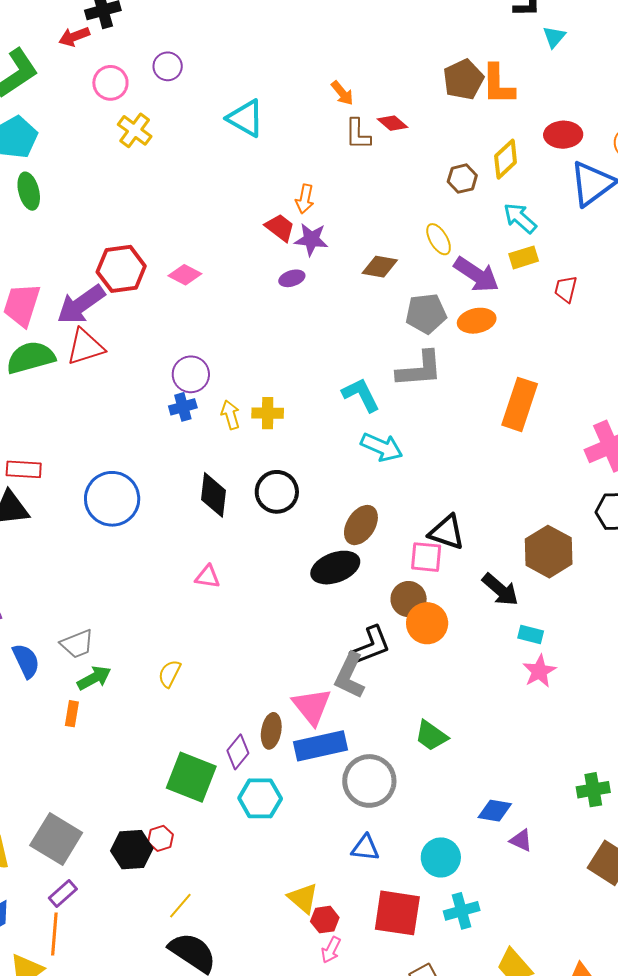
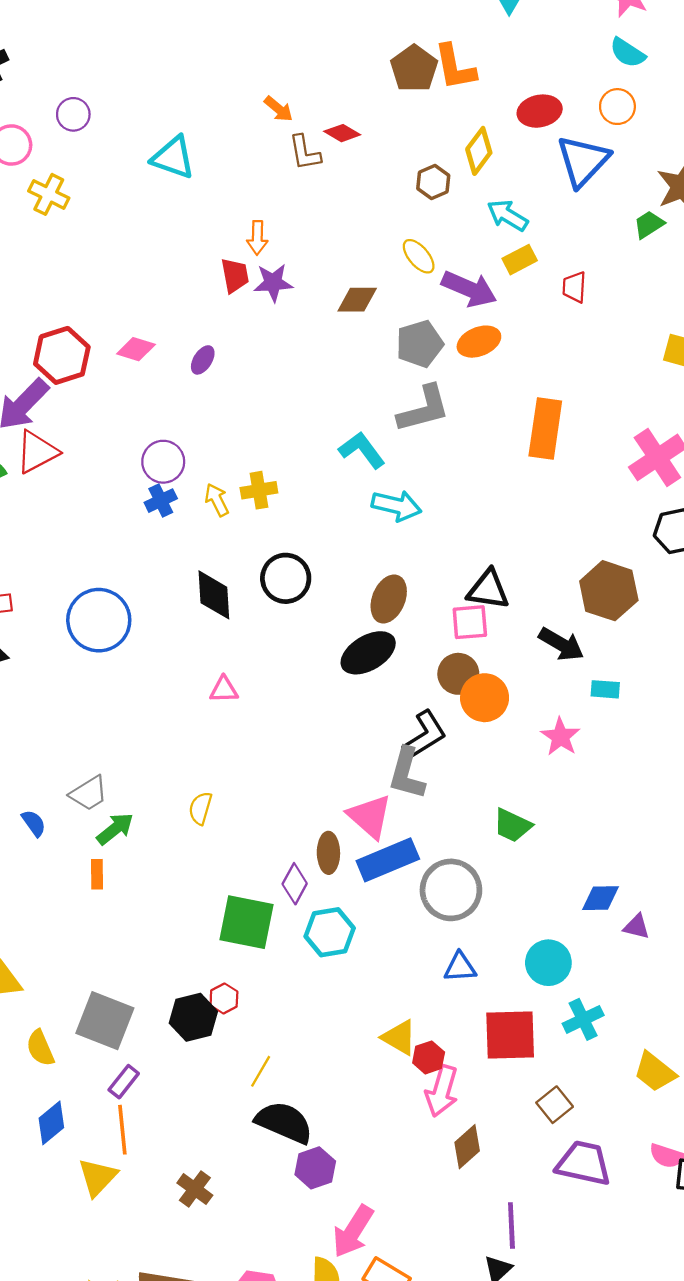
red trapezoid: (280, 228) -> (235, 275), turned 52
purple ellipse: (292, 278) -> (203, 360), moved, turned -30
blue semicircle: (26, 661) -> (34, 823), size x0.7
pink star: (539, 671) -> (560, 737), moved
pink arrow: (331, 950) -> (442, 1091), size x1.6

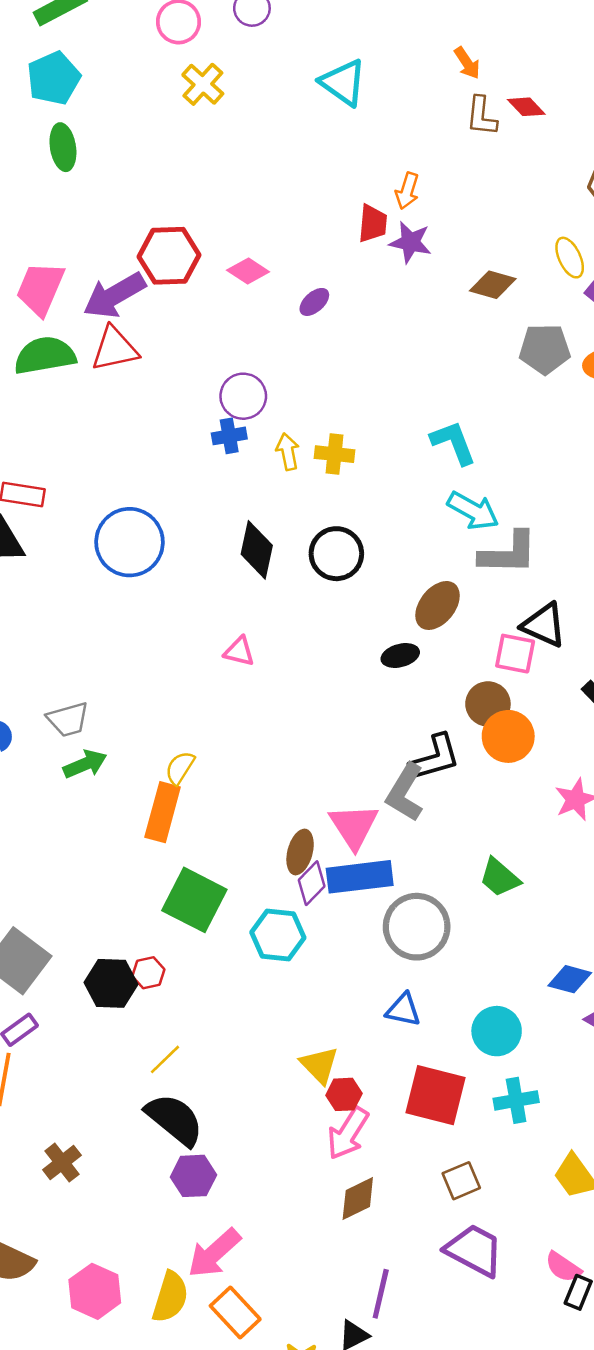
gray L-shape: (424, 409) -> (508, 553), moved
black ellipse: (368, 653) -> (400, 656), size x0.6
orange rectangle: (97, 874) -> (163, 812), moved, size x1.8
purple diamond: (295, 884) -> (312, 883), moved

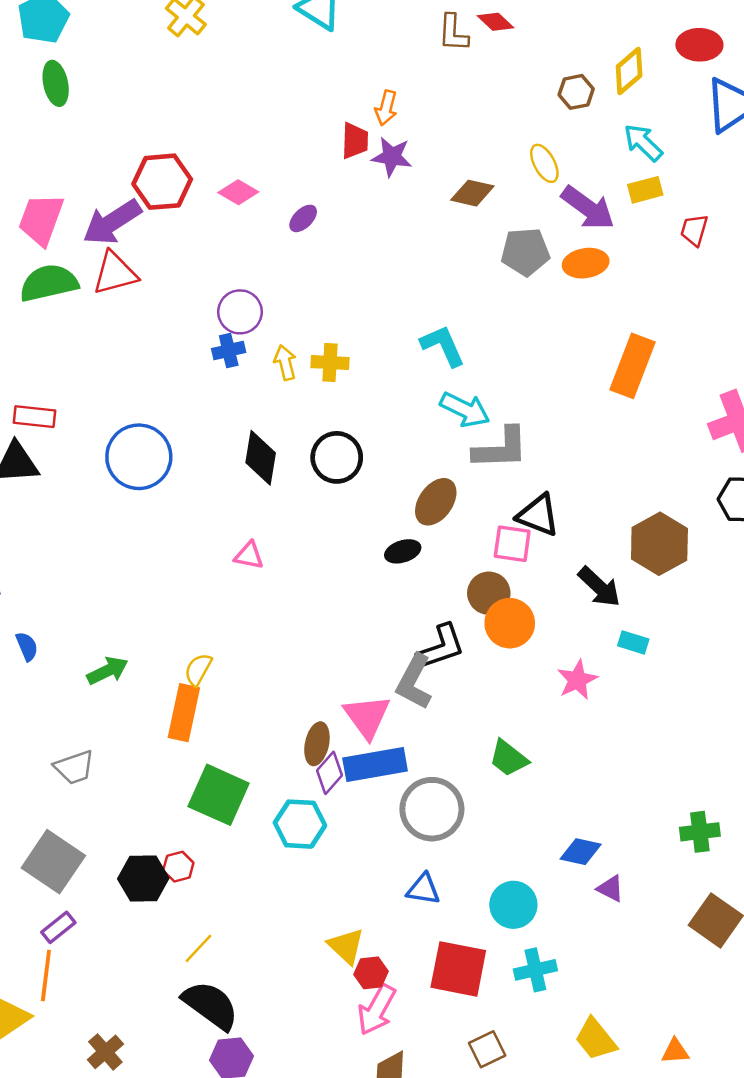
gray trapezoid: (68, 719) -> (74, 767), moved

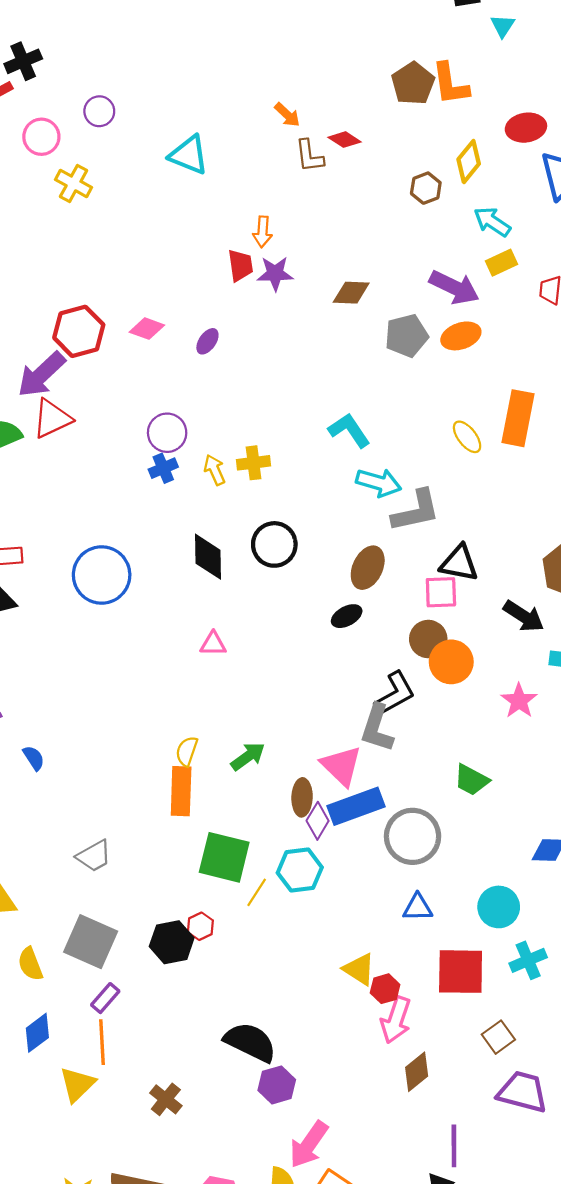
yellow ellipse: (544, 163) -> (467, 437), moved
green arrow: (108, 671) -> (248, 756), moved
yellow line: (199, 948) -> (257, 892), moved

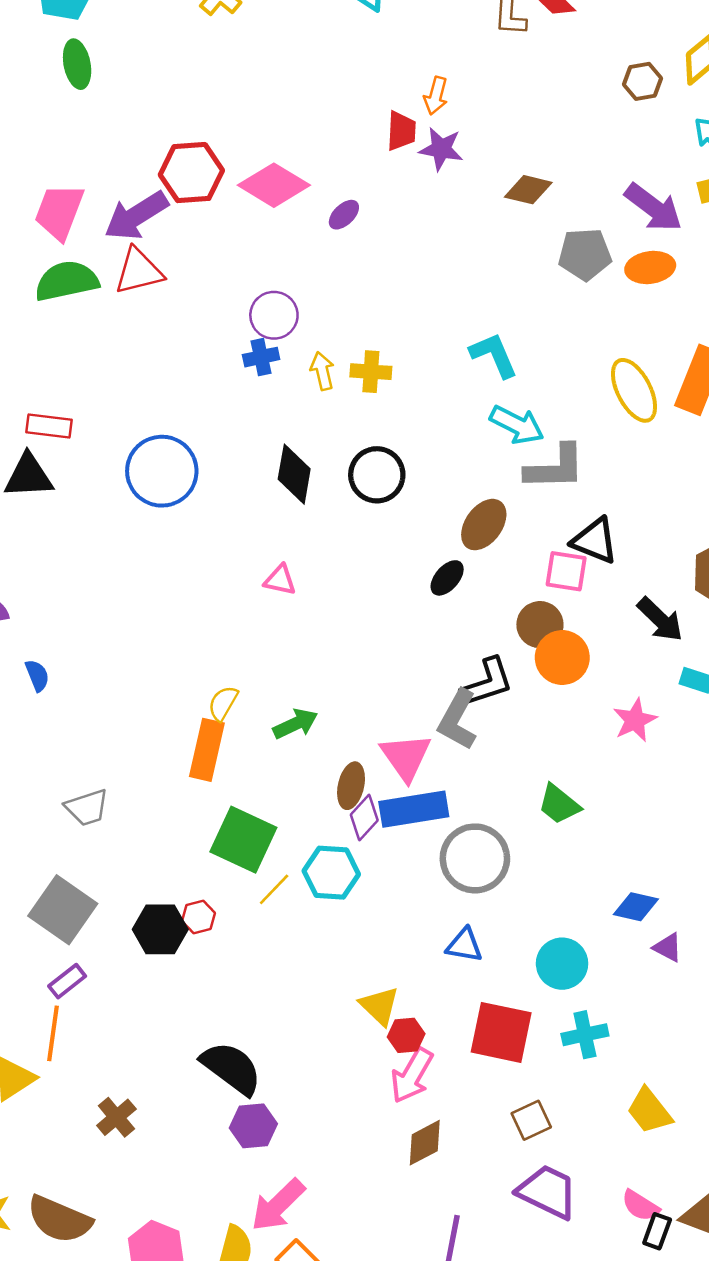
pink diamond: (147, 329) -> (274, 185), size x1.6
yellow ellipse: (467, 437) -> (634, 390), size x1.5
black ellipse: (347, 616) -> (447, 578), turned -32

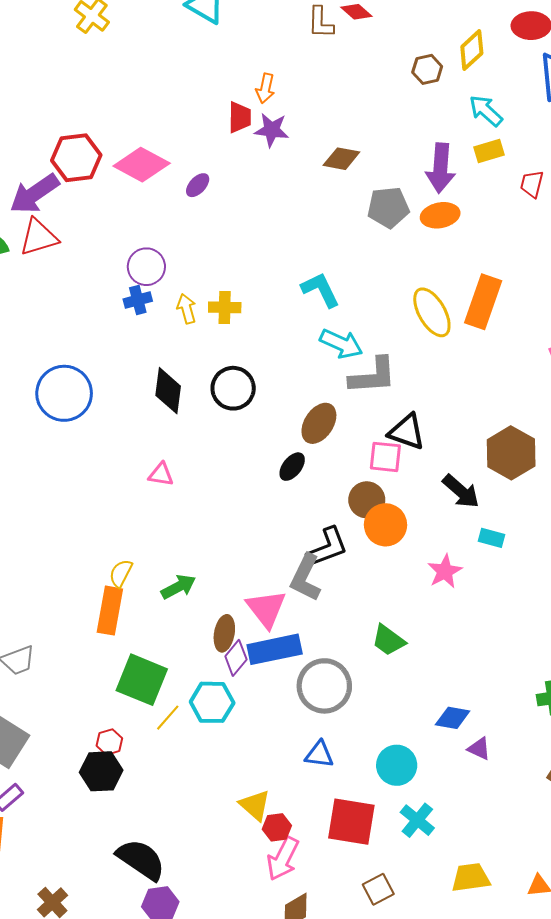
purple arrow: (654, 207) -> (440, 168), turned 60
black hexagon: (160, 929) -> (101, 771), moved
cyan cross: (585, 1035) -> (417, 820), turned -36
yellow trapezoid: (649, 1111) -> (471, 878), turned 123

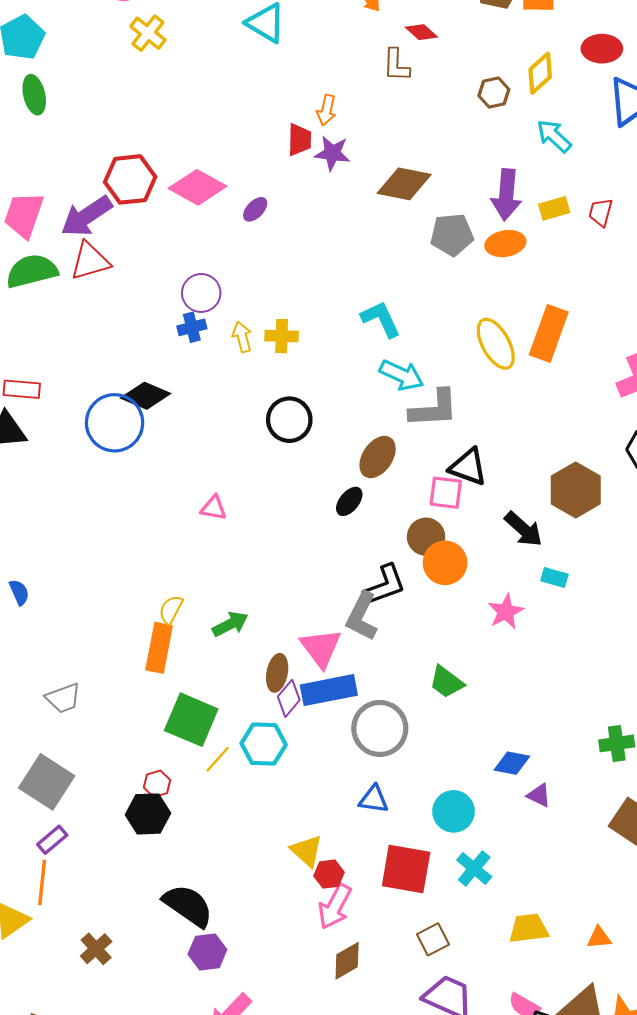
brown L-shape: (321, 22) -> (396, 65), moved
yellow rectangle: (489, 151) -> (554, 208), moved
brown diamond: (341, 159) -> (404, 184), size x1.4
black diamond: (168, 391) -> (146, 396), moved, turned -75

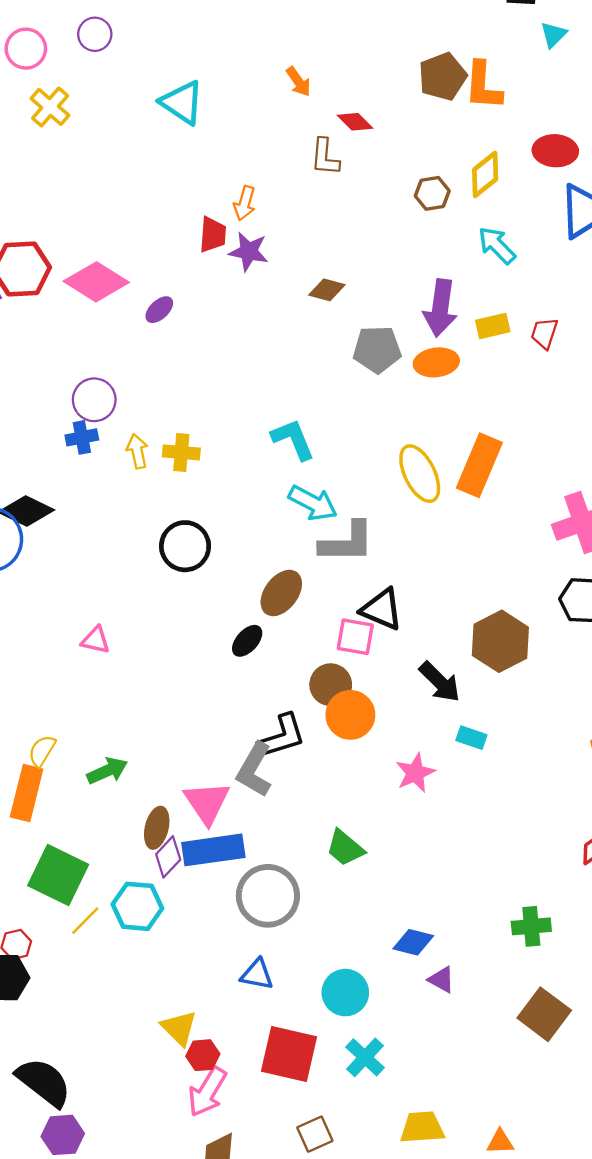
brown diamond: (404, 184) -> (327, 290), size x0.6

